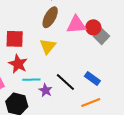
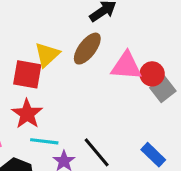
yellow triangle: (48, 46) -> (47, 55), moved
blue rectangle: (92, 78) -> (153, 155), moved

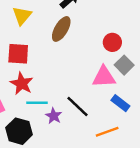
yellow triangle: (47, 55) -> (22, 16), moved
pink triangle: (126, 66) -> (104, 77), moved
gray square: (163, 89) -> (124, 65), moved

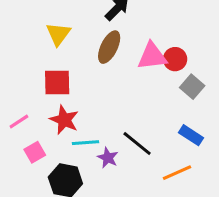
pink triangle: (104, 77) -> (152, 56), moved

